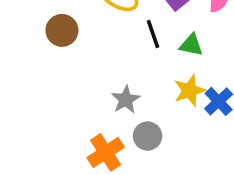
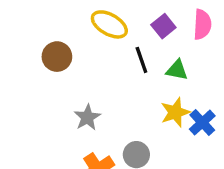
gray star: (126, 100) -> (87, 117), moved

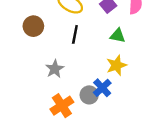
black line: (141, 60) -> (75, 34), moved, turned 30
blue cross: (202, 122) -> (102, 88), moved

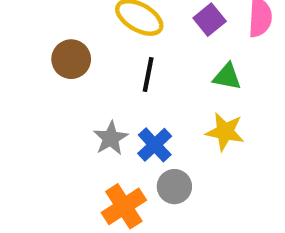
yellow star: (116, 65) -> (225, 132), turned 30
blue cross: (102, 88) -> (155, 145), moved

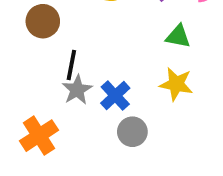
black line: (148, 75) -> (71, 65), moved
orange cross: (124, 206) -> (39, 136), moved

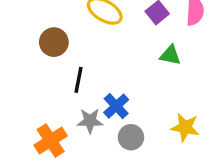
yellow star: (176, 84) -> (185, 127), moved
gray star: (77, 90) -> (90, 121), moved, turned 30

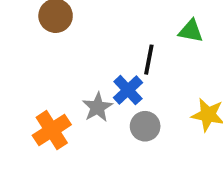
black line: (78, 80) -> (149, 60), moved
gray star: (90, 121) -> (97, 107), turned -30

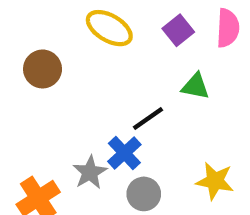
black line: (149, 60) -> (148, 119), turned 44

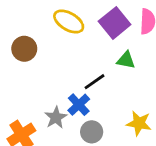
purple square: (178, 30) -> (115, 23), size x1.5

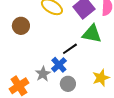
green triangle: (126, 60) -> (92, 34), size x1.5
yellow star: (139, 123) -> (101, 78), turned -30

